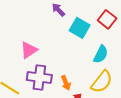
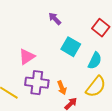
cyan square: (80, 28) -> (71, 47), moved

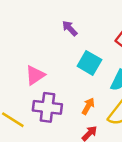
orange arrow: (62, 88) -> (88, 106), moved, turned -128

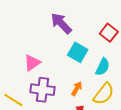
purple arrow: (70, 28) -> (61, 23), size x1.6

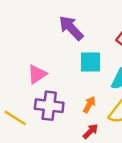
cyan square: (78, 52) -> (91, 62), turned -30

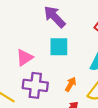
cyan square: (91, 62) -> (59, 47), moved

